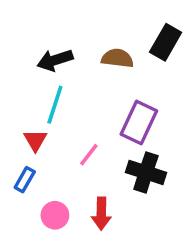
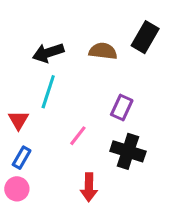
purple rectangle: (139, 122) -> (122, 108), size x0.7
red triangle: (35, 140) -> (18, 120), moved
pink circle: (55, 215) -> (17, 189), moved

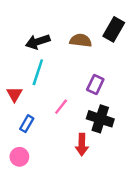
blue rectangle: (22, 158) -> (27, 124), moved
red arrow: (89, 187) -> (82, 145), moved
pink circle: (17, 189) -> (19, 157), moved

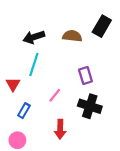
purple rectangle: (95, 84) -> (85, 76), turned -42
red arrow: (82, 145) -> (60, 129), moved

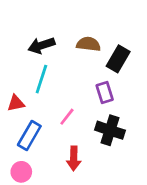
black rectangle: (102, 26) -> (118, 59), moved
red triangle: (13, 84) -> (16, 103), turned 48
blue rectangle: (24, 111) -> (29, 136), size x1.5

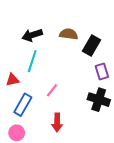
purple rectangle: (105, 92) -> (102, 72), moved
black cross: (110, 130) -> (99, 100), moved

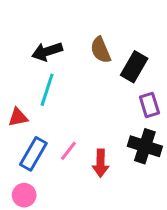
brown semicircle: (69, 34) -> (101, 50), turned -120
pink line: (52, 90) -> (68, 151), moved
red arrow: (57, 122) -> (101, 163), moved

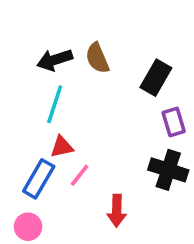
brown semicircle: (101, 50) -> (97, 58), moved
red triangle: (18, 117) -> (62, 147), moved
red arrow: (101, 163) -> (117, 211), moved

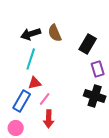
red arrow: (117, 211) -> (49, 119), moved

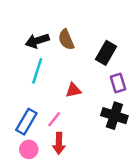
red triangle: (35, 83) -> (73, 90), moved
pink circle: (16, 128) -> (29, 149), moved

